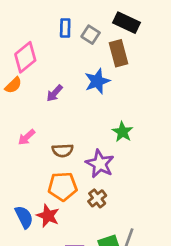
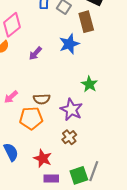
pink arrow: (27, 137) -> (11, 97), moved
orange pentagon: (63, 186) -> (31, 118), moved
red star: (48, 216) -> (43, 158), moved

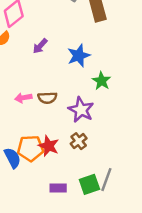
blue star: (69, 44) -> (79, 56), moved
pink arrow: (11, 97) -> (23, 98), moved, turned 32
orange pentagon: (31, 118) -> (31, 148), moved
red star: (43, 158) -> (49, 146), moved

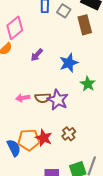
purple star: (81, 110) -> (58, 100), moved

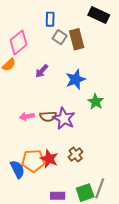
gray square: (64, 11) -> (60, 37), moved
brown rectangle: (85, 25) -> (77, 39), moved

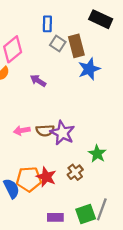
purple arrow: (42, 71) -> (38, 81), turned 80
blue star: (76, 79) -> (89, 69), moved
green star: (96, 102) -> (97, 154), moved

